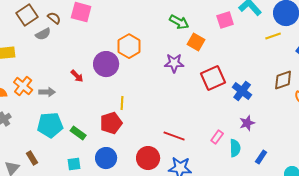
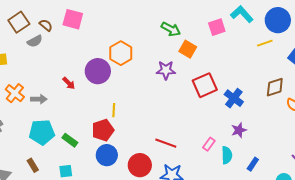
brown rectangle: (32, 158) -> (33, 165), moved
blue circle: (106, 158) -> (107, 155), moved

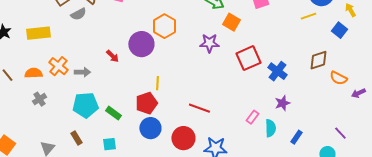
red line: (166, 143) -> (199, 108), moved

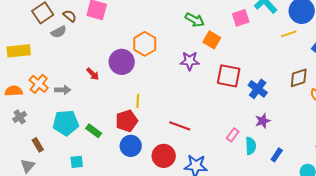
red square: (248, 58) -> (229, 76), turned 35
brown rectangle: (76, 138) -> (38, 145), moved
cyan square: (109, 144) -> (77, 162), moved

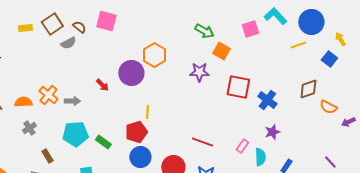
yellow rectangle: (19, 51) -> (25, 28), moved, size x0.6
red line: (180, 126) -> (202, 142), moved

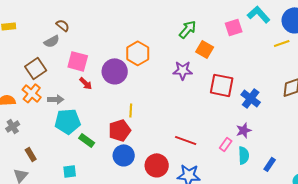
pink square: (106, 21) -> (78, 61), moved
brown square: (52, 24) -> (36, 68), moved
green arrow: (204, 31) -> (188, 29), turned -78
purple star: (272, 132) -> (244, 130), moved
cyan pentagon: (75, 134) -> (68, 121), moved

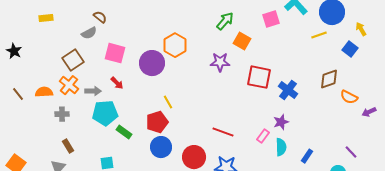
red arrow: (86, 83) -> (117, 83), moved
yellow line: (131, 110) -> (168, 102), turned -32
gray cross: (13, 126) -> (62, 114), moved, turned 32

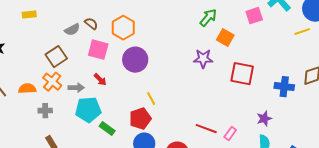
brown semicircle: (100, 17) -> (91, 24), moved
orange hexagon: (175, 45) -> (123, 28), moved
blue cross: (288, 90) -> (284, 87), moved, turned -30
pink rectangle: (263, 136) -> (230, 134), moved

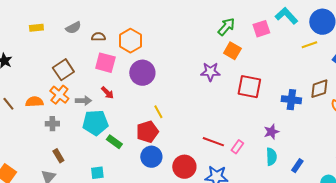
green arrow: (208, 18) -> (226, 27), moved
brown semicircle: (91, 24) -> (98, 37), turned -40
gray semicircle: (72, 30) -> (73, 28), moved

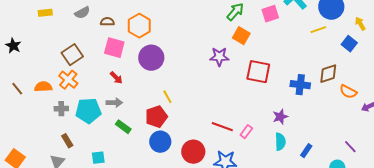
gray arrow: (83, 101) -> (114, 103), moved
cyan pentagon: (95, 123) -> (88, 111), moved
cyan square: (97, 173) -> (98, 158), moved

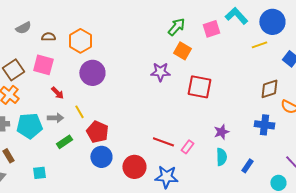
pink square: (114, 48) -> (43, 65), moved
blue cross: (300, 85) -> (264, 125), moved
yellow line: (167, 97) -> (79, 112), moved
red pentagon: (156, 117) -> (97, 132), turned -30
green rectangle: (123, 127) -> (64, 142), turned -70

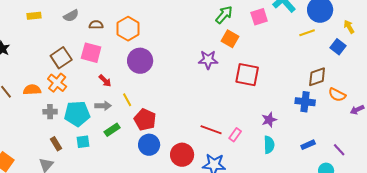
blue cross: (264, 125) -> (305, 102), moved
blue rectangle: (247, 166) -> (308, 145), moved, turned 32
cyan square: (39, 173) -> (83, 142), moved

